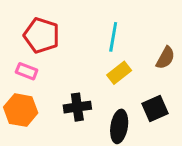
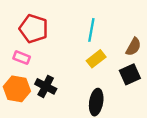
black cross: (77, 107) -> (46, 86), moved, turned 35
black square: (155, 109) -> (130, 74), moved

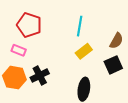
black cross: (46, 86) -> (40, 75), turned 36

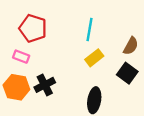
black square: (113, 65) -> (127, 73), turned -30

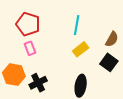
pink rectangle: (21, 57) -> (30, 48), moved, turned 48
black cross: (45, 85) -> (38, 83), moved

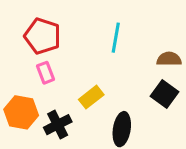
brown semicircle: (112, 39) -> (169, 59), turned -119
yellow rectangle: (81, 49) -> (91, 97), moved

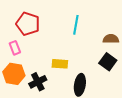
pink rectangle: (46, 73) -> (15, 48), moved
yellow rectangle: (91, 97) -> (60, 64), turned 42

